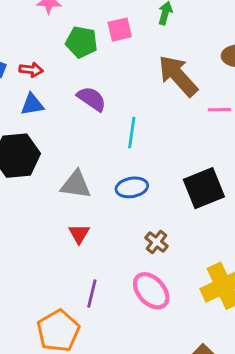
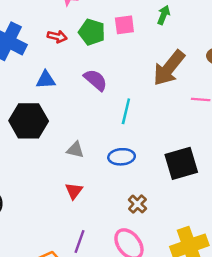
red arrow: (31, 70) -> (57, 37), moved
brown arrow: (178, 76) -> (169, 68), turned -105
gray triangle: (76, 185) -> (75, 150), size x0.7

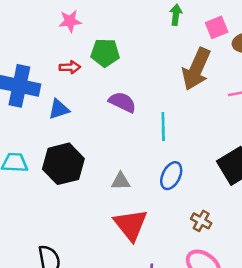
pink square: (124, 25) -> (217, 27), moved
blue triangle: (46, 80) -> (59, 109), moved
blue ellipse: (122, 157) -> (171, 176), turned -45
red triangle: (74, 191) -> (131, 225), size x1.8

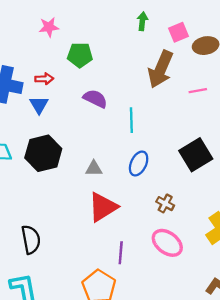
red arrow: (70, 67) -> (44, 79), moved
blue triangle: (59, 109) -> (39, 105), turned -42
red triangle: (131, 225) -> (103, 207), turned 36

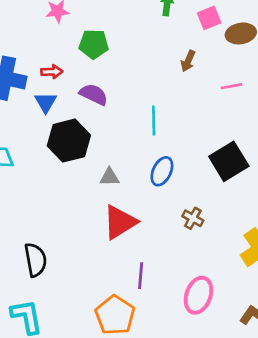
brown arrow: (161, 69) -> (188, 61), size x0.5
purple semicircle: (95, 99) -> (94, 94), moved
black hexagon: (43, 153) -> (69, 141), moved
pink ellipse: (167, 243) -> (198, 295), moved, turned 72

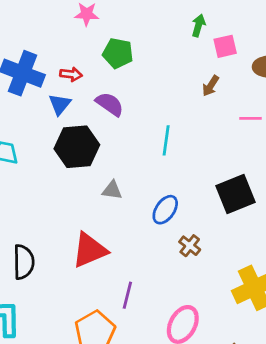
pink square: (209, 18) -> (225, 46), moved
blue ellipse: (162, 171) -> (165, 210), moved
red triangle: (120, 222) -> (90, 250), moved

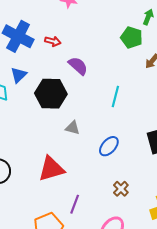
green pentagon: (118, 53) -> (132, 37), moved
blue triangle: (60, 104) -> (19, 75), moved
brown cross: (190, 246) -> (121, 189), moved

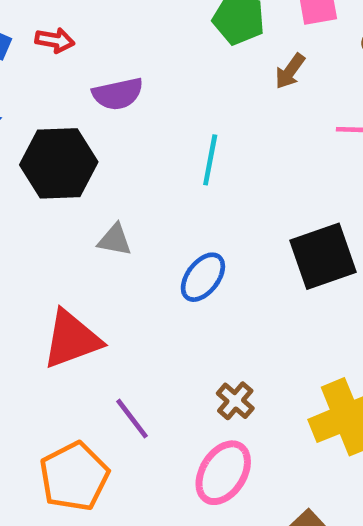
purple semicircle: (78, 66) -> (118, 94), turned 130
brown cross: (121, 189) -> (235, 401), moved
purple line: (75, 204) -> (132, 419), turned -54

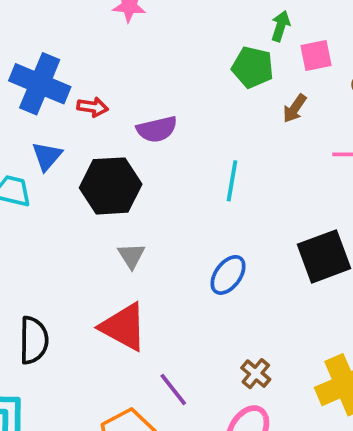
red arrow: (55, 40) -> (93, 107), moved
gray triangle: (115, 240) -> (131, 256), moved, turned 48
red triangle: (72, 339) -> (124, 327), turned 50

